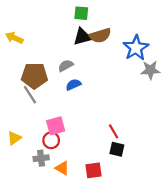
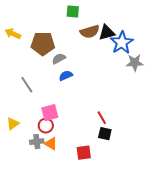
black triangle: (82, 37) -> (107, 33), moved
brown pentagon: (34, 76) -> (43, 44), moved
orange triangle: (62, 168) -> (51, 144), moved

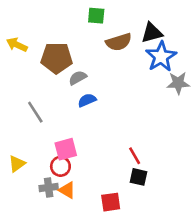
black triangle: (107, 33) -> (152, 33), moved

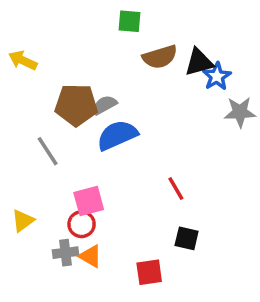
black triangle: (152, 33) -> (199, 62), moved
blue star: (161, 57) -> (217, 76), size x0.7
brown pentagon: (57, 58) -> (76, 105), moved
blue semicircle: (87, 100) -> (117, 135), size x1.6
red line: (135, 156) -> (176, 189), moved

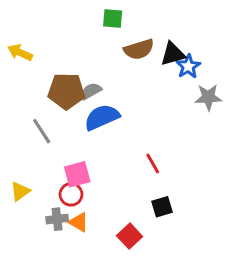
black square: (187, 238) -> (162, 207), turned -30
red square: (149, 272) -> (130, 236), turned -35

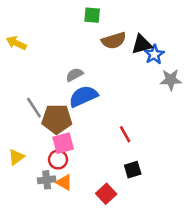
brown pentagon: (66, 91) -> (57, 119), moved

